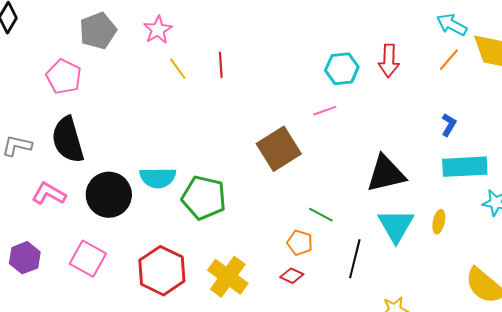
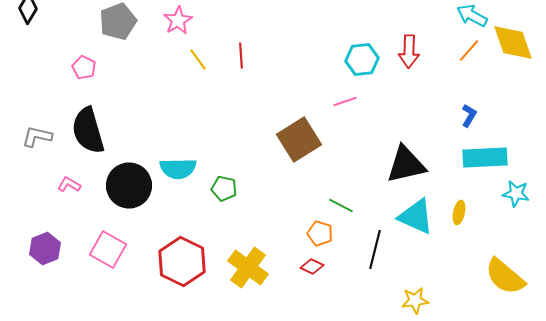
pink pentagon: (64, 77) -> (84, 68), size x0.7
pink L-shape: (49, 194) -> (69, 184), size x0.7
green pentagon: (204, 198) -> (224, 188), size x0.6
cyan triangle: (396, 226) -> (416, 216), turned -36

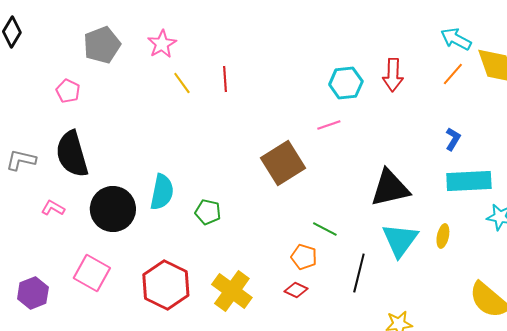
cyan semicircle: (178, 168) -> (162, 192), turned -78
cyan triangle: (416, 216) -> (400, 240), turned 42
purple hexagon: (45, 248) -> (33, 293), moved

